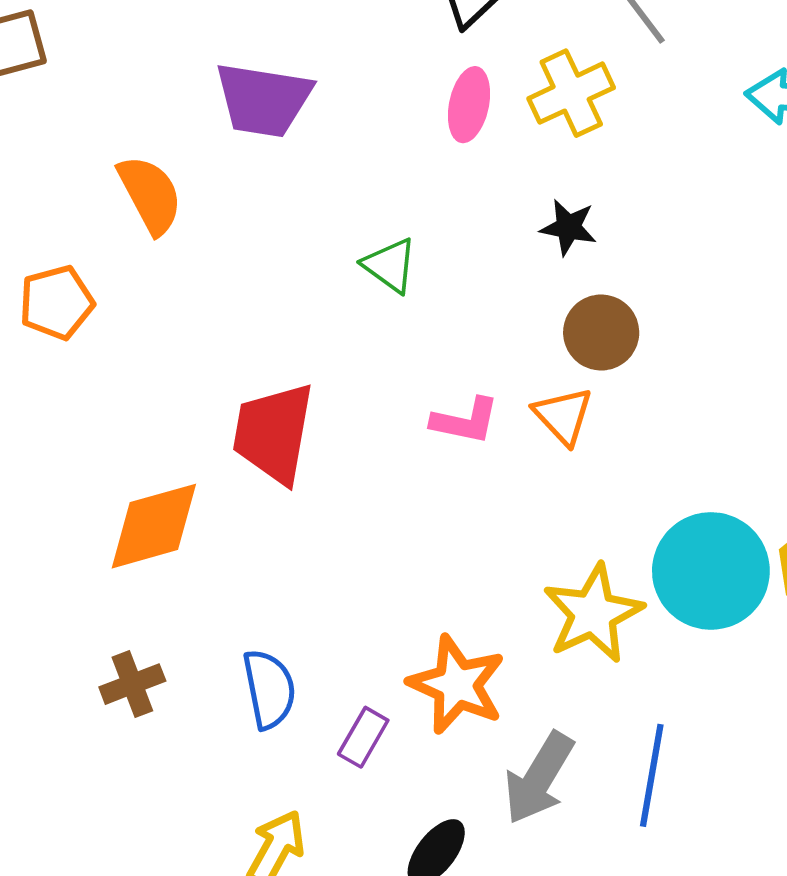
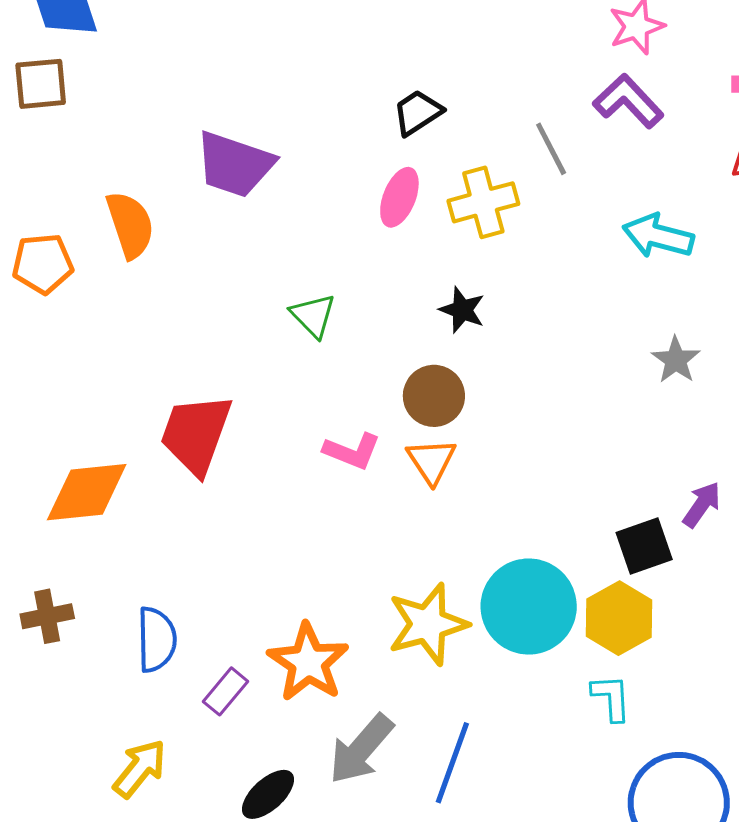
orange pentagon: (57, 302) -> (43, 264), moved
brown circle: (601, 333) -> (434, 396), moved

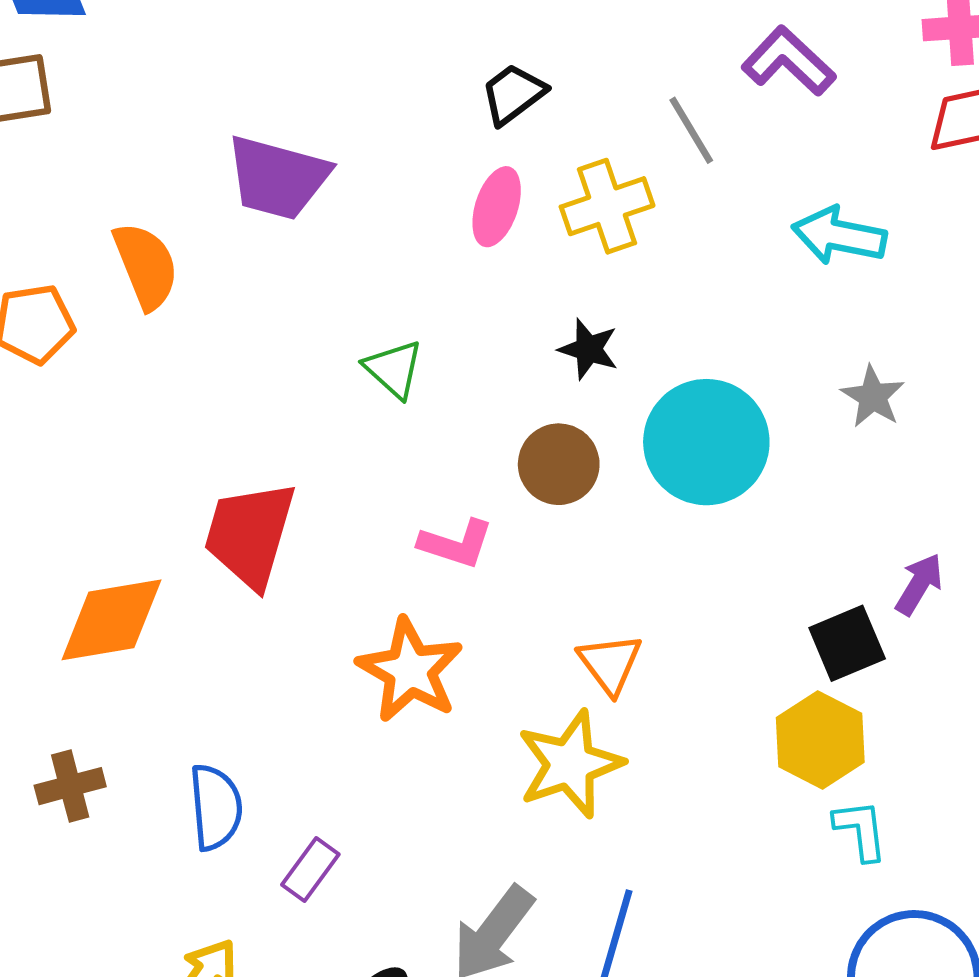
orange triangle: (431, 461) -> (610, 664), moved
cyan circle: (529, 607) -> (706, 442), moved
orange star: (308, 662) -> (410, 670), moved
cyan L-shape: (611, 698) -> (861, 830), moved

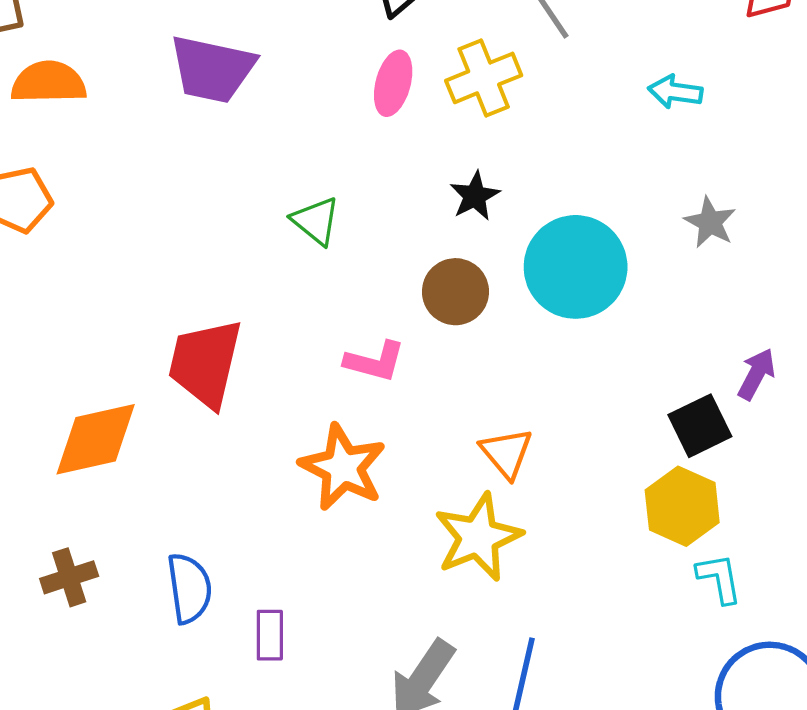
cyan arrow: (839, 236) -> (675, 92), size x0.7
orange semicircle: (146, 266) -> (49, 82), moved, turned -66
black star: (589, 349) -> (475, 196), turned 30
purple rectangle: (310, 869) -> (270, 635), turned -33

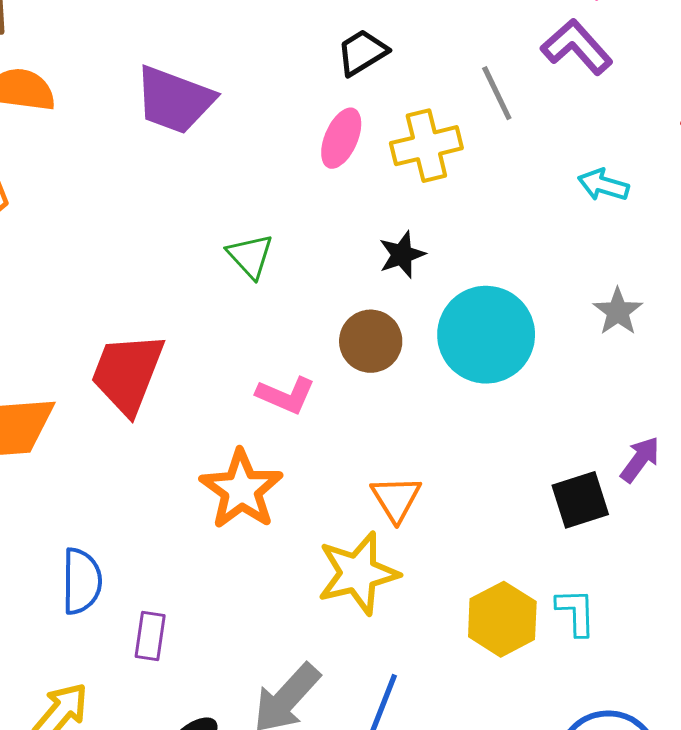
yellow hexagon: (682, 506) -> (502, 619), moved
cyan L-shape: (719, 578) -> (576, 612), moved

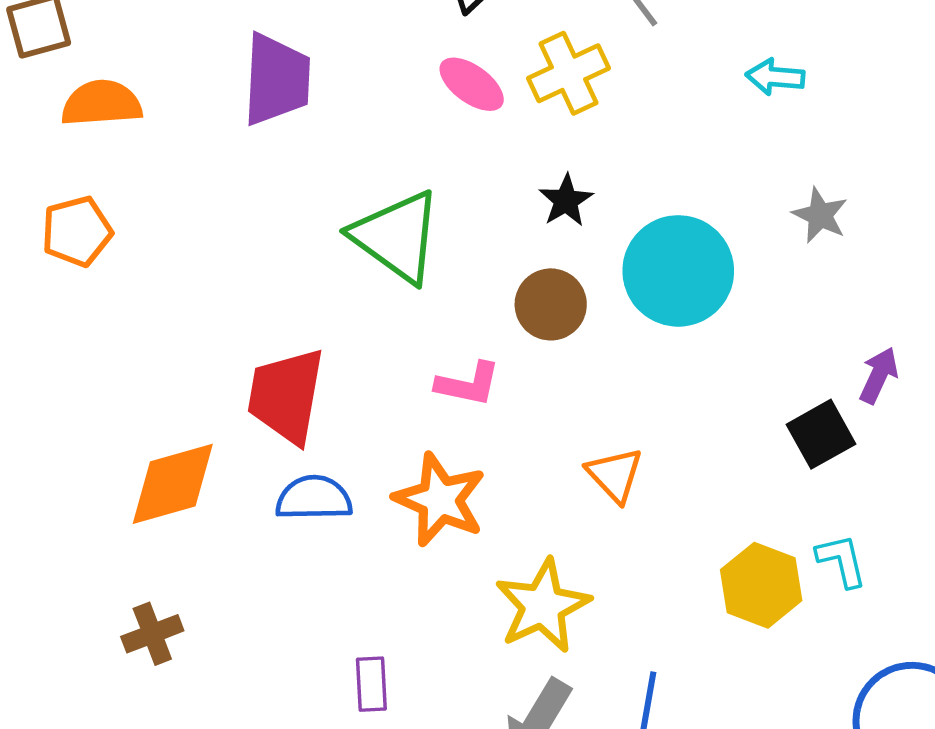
purple trapezoid: (174, 100) -> (277, 80), turned -96
pink ellipse: (341, 138) -> (472, 84), turned -66
green triangle: (250, 256) -> (397, 237), size x1.8
yellow star: (358, 573) -> (543, 606), moved
blue semicircle: (82, 581) -> (314, 498), moved, turned -80

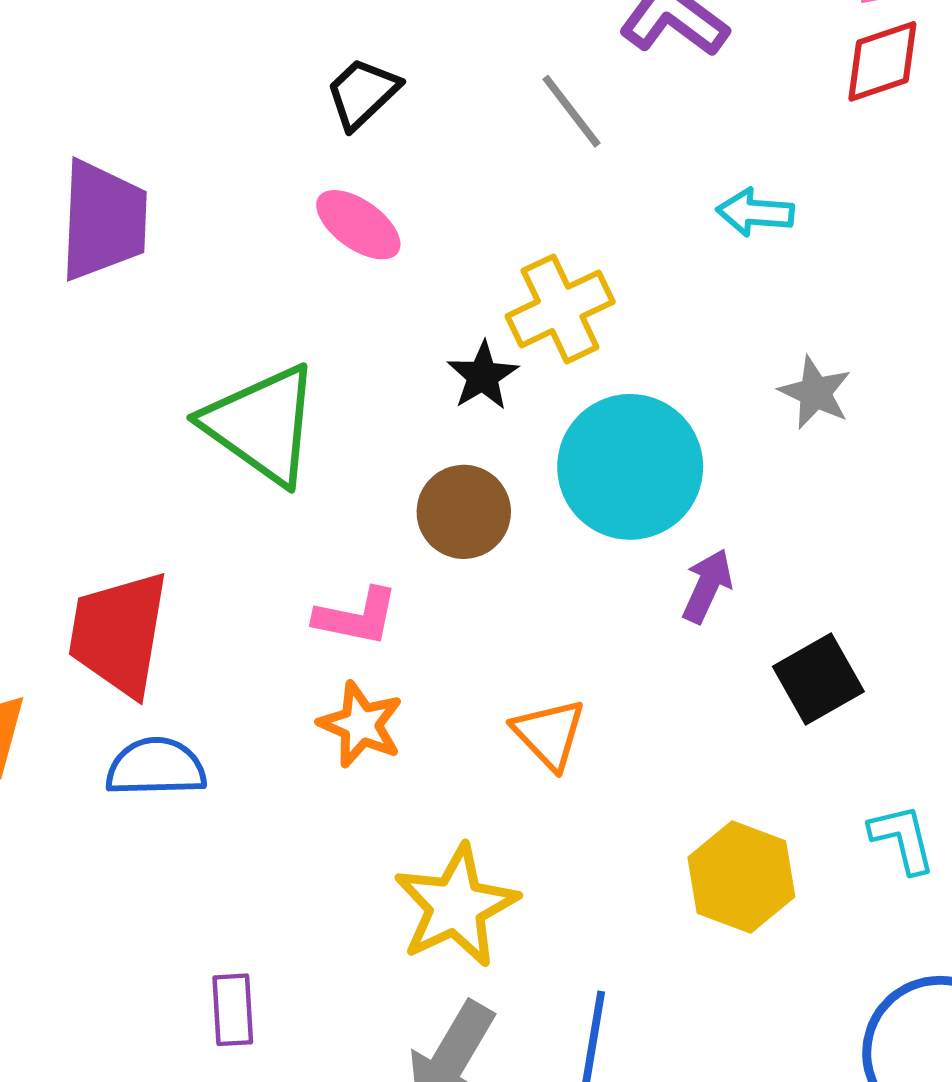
yellow cross: (569, 73) -> (560, 309), moved
purple arrow: (879, 375) -> (707, 586), moved
orange star: (440, 500) -> (361, 725), moved, size x0.7
cyan L-shape: (842, 561) -> (902, 839), moved

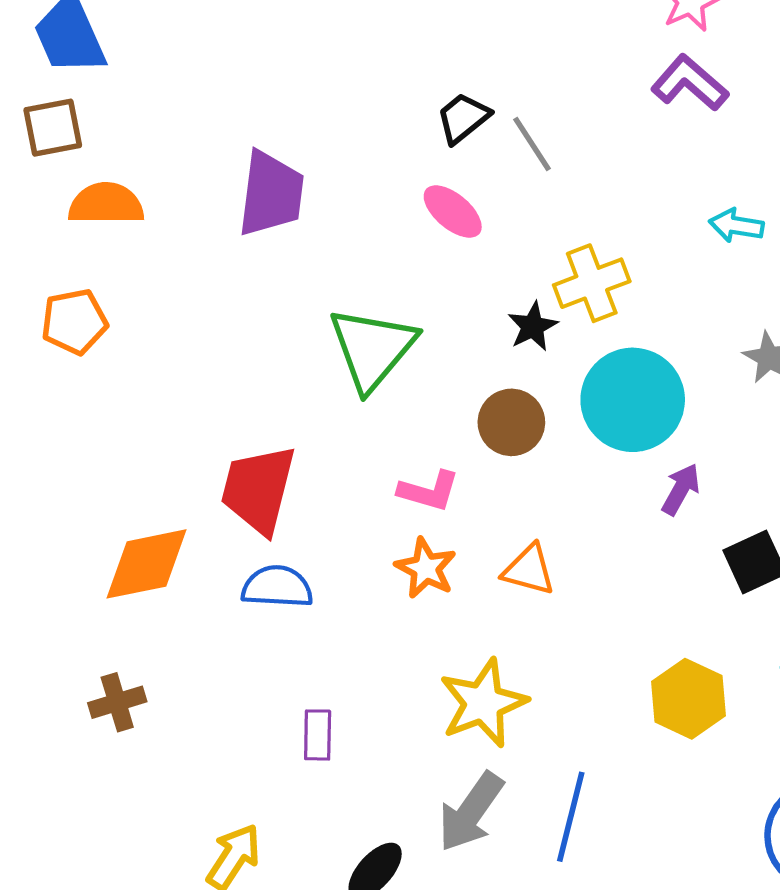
gray line: (572, 111) -> (532, 144), moved
green triangle: (262, 425) -> (372, 349), turned 30
orange triangle: (549, 734) -> (529, 570), moved, turned -36
purple rectangle: (233, 1010) -> (318, 735), moved

